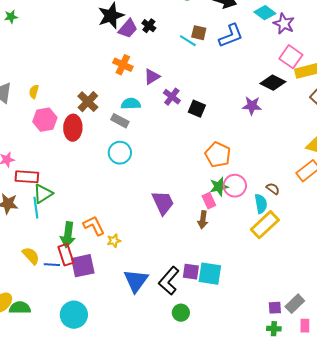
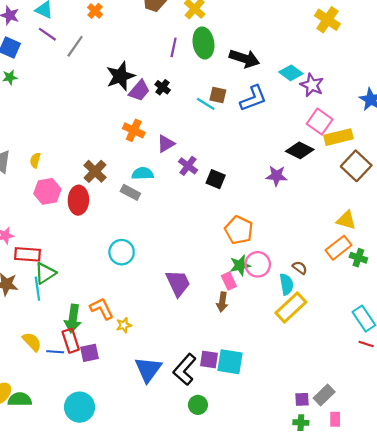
cyan circle: (120, 153) -> (122, 252), moved
purple square: (83, 266) -> (89, 353), size x0.7

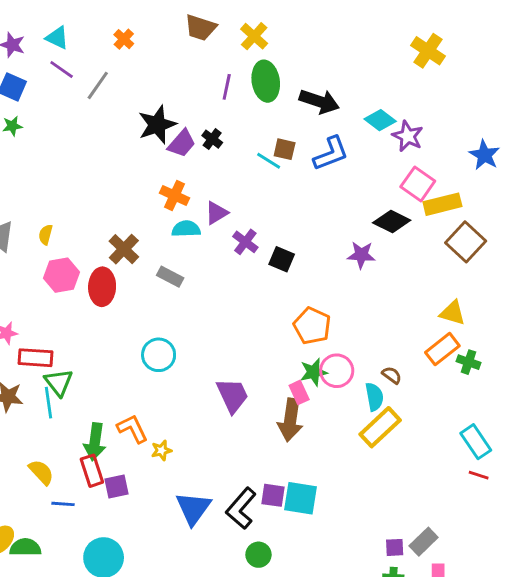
cyan semicircle: (143, 174) -> (186, 229), moved
green triangle: (45, 273) -> (59, 382), turned -35
brown arrow: (222, 302) -> (290, 420), size x1.6
blue line: (55, 352) -> (63, 504), moved

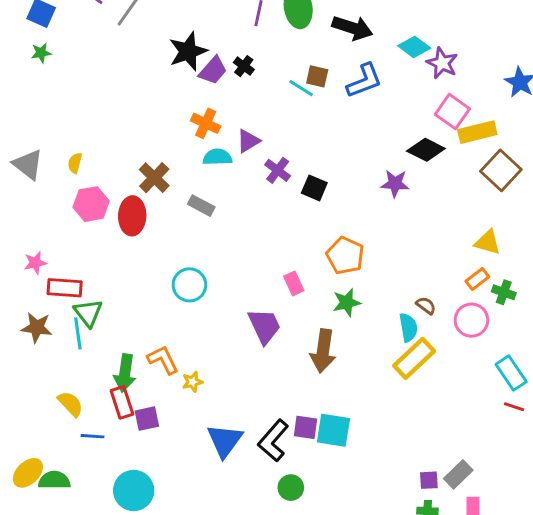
orange rectangle: (442, 349) -> (477, 279), size x0.7
pink circle: (337, 371) -> (471, 320), moved
pink rectangle: (299, 392) -> (294, 283), moved

